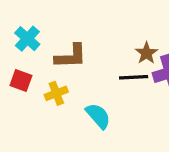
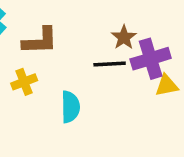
cyan semicircle: (98, 116) -> (70, 107), turned 40

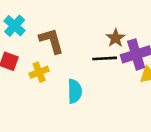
brown L-shape: (40, 41) -> (51, 41), turned -104

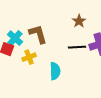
cyan cross: (15, 26) -> (15, 38), moved
brown star: (116, 38) -> (79, 21), moved

